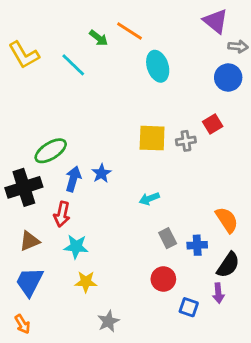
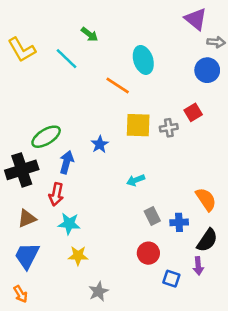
orange line: (130, 31) -> (118, 86), moved
blue star: (101, 173) -> (100, 144), moved

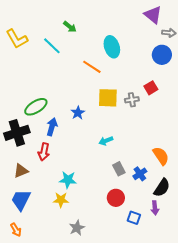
blue cross: (179, 222) -> (140, 174), turned -32
cyan star: (69, 224) -> (68, 180), moved

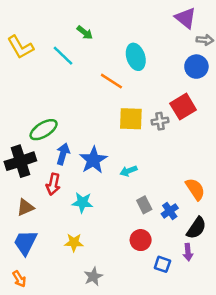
red square: (151, 88) -> (183, 107), size x1.5
blue star: (78, 113) -> (93, 160), moved, size x1.6
cyan star: (68, 180) -> (82, 202), moved

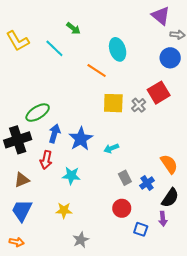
gray cross: (160, 121) -> (139, 105), turned -32
orange arrow: (19, 279) -> (17, 242), turned -48

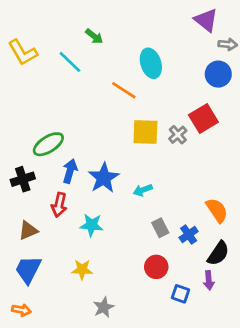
black cross: (18, 140) -> (23, 179), size x0.7

